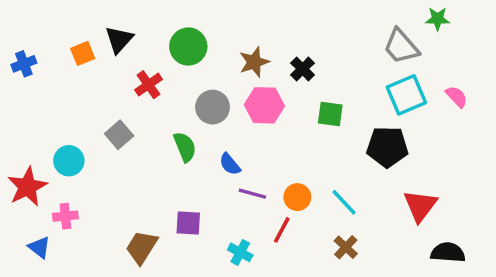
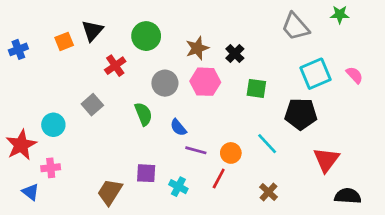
gray trapezoid: (401, 46) -> (295, 27), moved
cyan line: (344, 202) -> (267, 144), moved
cyan cross: (240, 252) -> (178, 187), moved

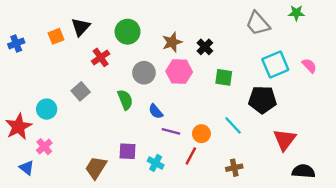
pink cross: (51, 168) -> (44, 147), turned -35
brown cross: (268, 192) -> (234, 168), turned 35

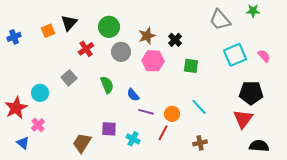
gray circle: (144, 73) -> (121, 52), moved
black pentagon: (262, 100) -> (251, 93), moved

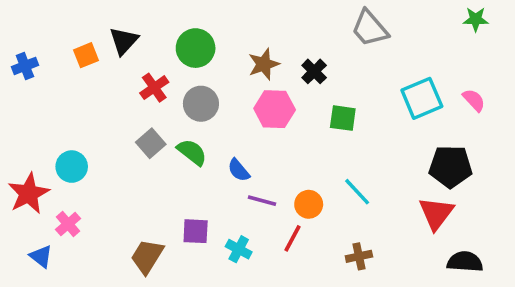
green star: (253, 11) -> (476, 19), moved
gray trapezoid: (220, 20) -> (370, 28), moved
gray circle: (121, 52) -> (201, 104), moved
gray square: (69, 78) -> (151, 143), moved
green semicircle: (107, 85) -> (192, 152), turned -30

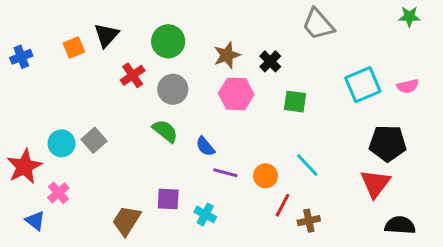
pink semicircle: (474, 100) -> (408, 86), turned 120
gray square: (151, 143) -> (94, 140), moved
red line: (293, 238) -> (283, 205), moved

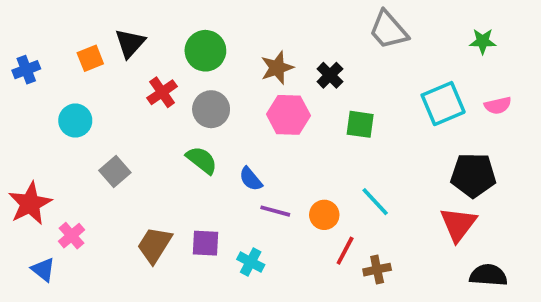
green star: (409, 17) -> (483, 41), moved
cyan circle: (62, 143) -> (75, 121), moved
brown trapezoid: (126, 221) -> (154, 245), moved

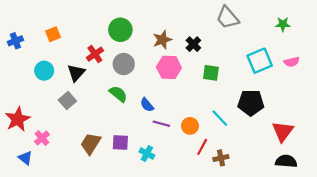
black triangle: (130, 43) -> (76, 73), moved
black pentagon: (473, 175) -> (251, 103), moved
red triangle: (458, 224) -> (283, 131), moved

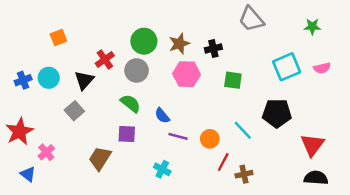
green circle: (120, 30) -> (144, 41), moved
blue cross: (15, 41) -> (23, 80), moved
black cross: (193, 44) -> (213, 48), turned 32
purple square: (120, 142) -> (127, 134), moved

